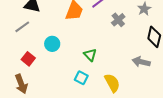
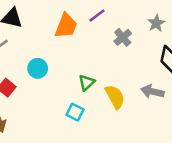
green triangle: (90, 55) -> (87, 82), turned 32
yellow semicircle: (112, 83) -> (115, 97), moved

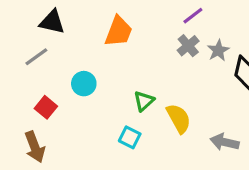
purple line: (97, 15) -> (193, 16), moved
gray star: (156, 23) -> (218, 50), moved
gray arrow: (152, 92) -> (225, 142), moved

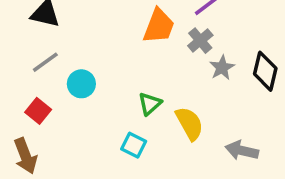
orange trapezoid: (119, 31) -> (159, 26), moved
gray star: (218, 50) -> (222, 68), moved
gray line: (36, 57) -> (45, 62), moved

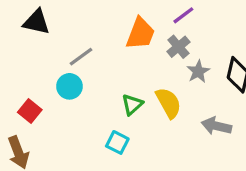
gray line: (45, 62) -> (81, 57), moved
yellow semicircle: (190, 123) -> (169, 103), moved
gray arrow: (242, 151) -> (216, 126), moved

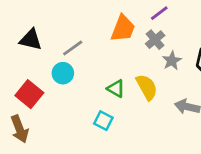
black triangle: (36, 22) -> (31, 40), moved
green triangle: (132, 104) -> (116, 89), turned -48
red square: (30, 111) -> (29, 94), size x1.4

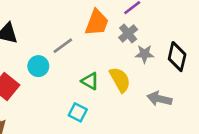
gray line: (73, 48) -> (63, 46), moved
gray star: (172, 61) -> (144, 54), turned 30

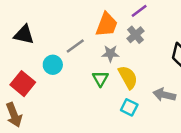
gray star: (144, 54) -> (110, 53), moved
green triangle: (90, 81) -> (100, 79), turned 30
cyan square: (78, 112) -> (129, 107), moved

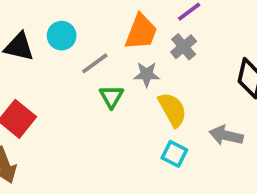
cyan circle: (53, 65) -> (62, 36), moved
green triangle: (100, 79) -> (111, 97), moved

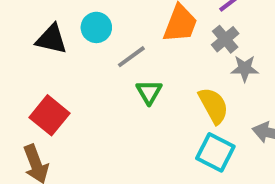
gray star: (147, 74) -> (245, 68), moved
cyan square: (174, 154) -> (215, 152), size x1.4

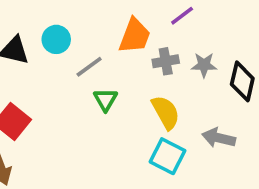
gray cross: (225, 39) -> (166, 61), moved, turned 30
gray star: (245, 68) -> (204, 65), moved

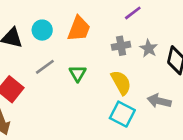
orange trapezoid: (135, 36) -> (79, 29), moved
gray star: (204, 65) -> (149, 48), turned 30
gray line: (89, 67) -> (45, 67), moved

